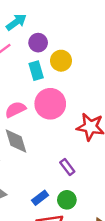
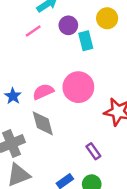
yellow circle: (61, 61) -> (107, 18), moved
cyan rectangle: (36, 71) -> (86, 41), moved

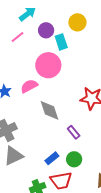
pink circle: (78, 87) -> (48, 65), moved
gray diamond: (43, 123) -> (49, 110), moved

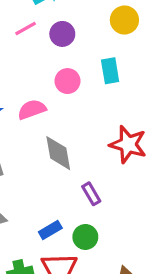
purple circle: (46, 30) -> (62, 34), moved
cyan rectangle: (61, 42) -> (110, 71), moved
pink circle: (48, 65) -> (67, 81), size x0.6

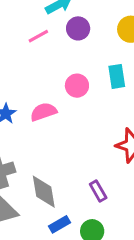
purple circle: (62, 34) -> (78, 28), moved
gray diamond: (58, 153) -> (44, 192), moved

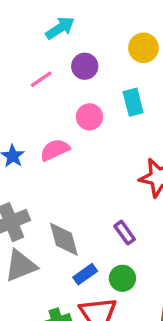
purple circle: (78, 28) -> (85, 66), moved
pink line: (38, 36) -> (41, 79), moved

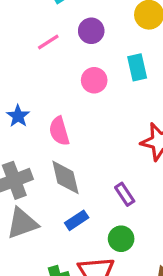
pink semicircle: (55, 150) -> (59, 131), moved, turned -84
gray diamond: (64, 239) -> (65, 177), moved
blue rectangle: (85, 274) -> (77, 220), moved

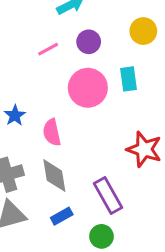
pink circle: (94, 80) -> (88, 88), size x1.6
purple rectangle: (125, 194) -> (108, 195), size x1.6

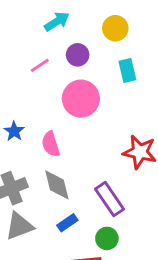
yellow circle: (143, 31) -> (115, 28), moved
cyan rectangle: (129, 79) -> (127, 70), moved

